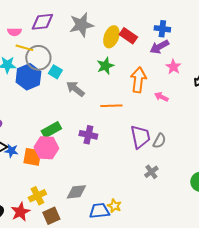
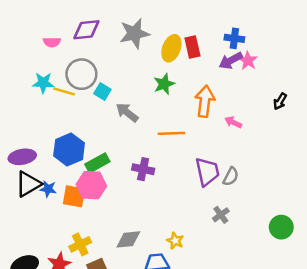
red rectangle: (128, 36) -> (192, 47), turned 42
yellow line: (24, 48) -> (64, 91), moved
pink star: (173, 67) -> (248, 61), moved
blue hexagon: (28, 77) -> (69, 149), moved
yellow star: (114, 206) -> (175, 241), moved

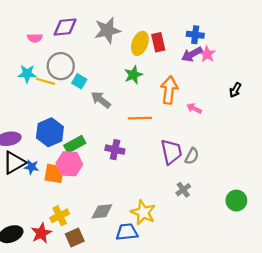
yellow star: (175, 241) -> (143, 212), size x1.6

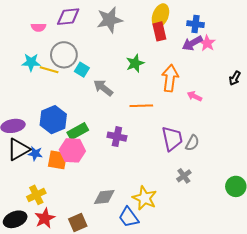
yellow ellipse: (140, 43) -> (160, 16), moved
yellow cross: (60, 216) -> (36, 195), moved
blue trapezoid: (127, 232) -> (129, 217), turned -120

